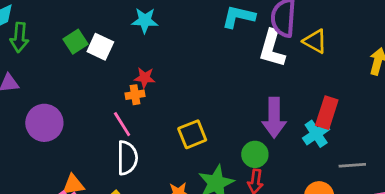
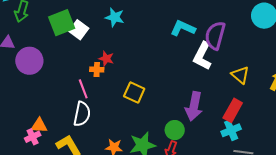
yellow triangle: (315, 41) -> (240, 75), moved
green square: (75, 42) -> (62, 23), size x1.5
purple circle: (44, 123) -> (29, 61), moved
yellow square: (192, 134) -> (134, 92), moved, turned 35
cyan cross: (316, 134) -> (231, 130), moved

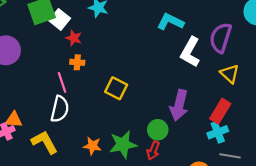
purple semicircle: (215, 35) -> (221, 38), moved
red star: (106, 59) -> (74, 38), moved

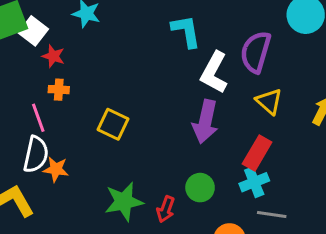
cyan L-shape: (170, 22) -> (186, 31), turned 55
purple arrow: (179, 105) -> (205, 122), moved
green circle: (158, 130) -> (200, 188), moved
orange star: (92, 146) -> (56, 169), moved

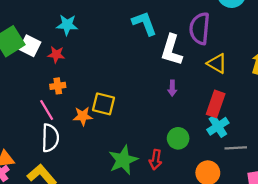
red star: (53, 56) -> (56, 55), moved
purple arrow: (205, 122) -> (172, 88), size x0.5
orange star: (56, 169) -> (83, 116), moved

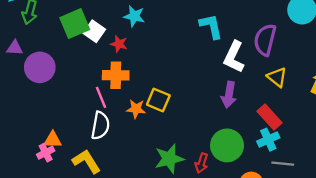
orange cross: (58, 86) -> (116, 75), size x1.6
purple arrow: (172, 88) -> (229, 95), size x1.6
red rectangle: (216, 104) -> (269, 117), turned -70
green circle: (178, 138) -> (227, 145), size x1.5

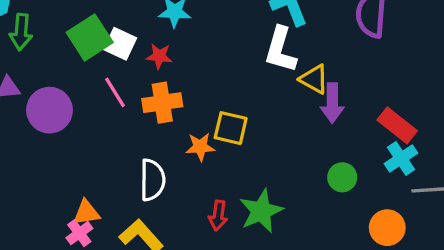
white L-shape: (234, 57) -> (280, 50), moved
yellow triangle: (277, 77) -> (314, 79), moved
pink line: (101, 97) -> (115, 92), moved
green circle: (227, 145) -> (342, 177), size x0.6
red arrow: (201, 163) -> (218, 216), moved

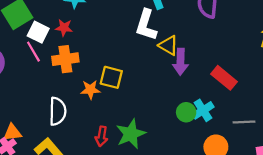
white square: (120, 44) -> (38, 32), moved
cyan cross: (401, 158) -> (203, 110), moved

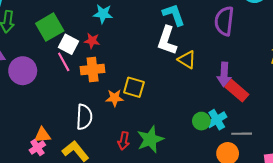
purple arrow: (180, 62) -> (224, 74), moved
gray line: (244, 122) -> (242, 134), moved

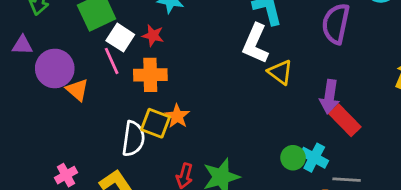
yellow square: (134, 87) -> (156, 123), moved
orange star: (115, 98) -> (177, 116), turned 30
cyan cross: (217, 120) -> (314, 158), turned -36
orange triangle: (42, 135) -> (77, 90), moved, turned 42

